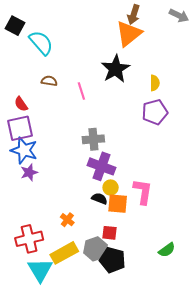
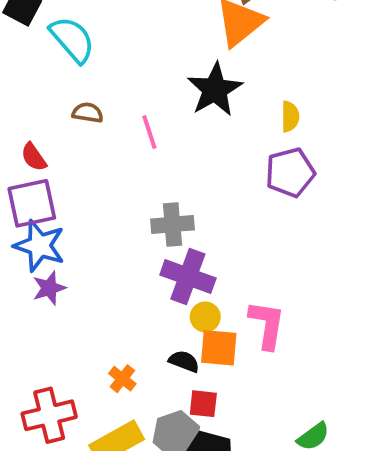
black semicircle: (99, 199) -> (184, 361), moved

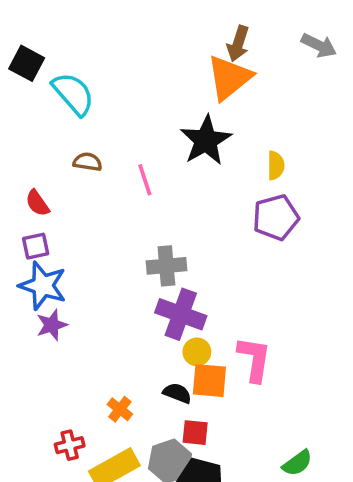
purple square: (32, 203) -> (36, 246), size x0.6
red cross: (49, 415) -> (70, 445), moved, size x0.6

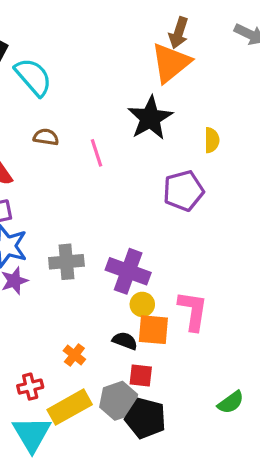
purple pentagon: (276, 217) -> (183, 191), moved
gray cross: (166, 266) -> (66, 262), moved

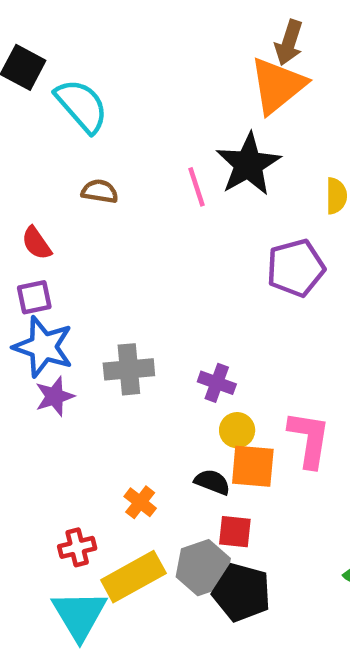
pink line: (96, 153) -> (196, 187), moved
purple cross: (128, 271) -> (217, 383), size x0.6

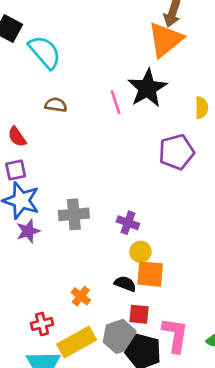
pink L-shape: (309, 439) -> (175, 335), moved

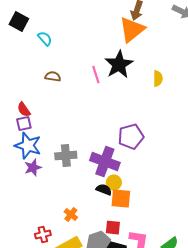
cyan semicircle: (45, 52) -> (45, 39), size x0.6
red semicircle: (17, 137) -> (24, 110), moved
purple pentagon: (176, 152) -> (131, 137), moved
purple cross: (128, 223) -> (105, 162), size x1.8
black semicircle: (125, 284) -> (104, 190), moved

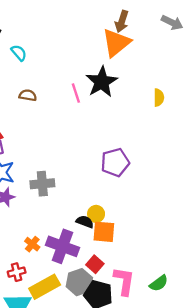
yellow semicircle: (158, 79) -> (159, 98), moved
purple cross: (105, 162) -> (62, 246), moved
orange cross: (71, 215) -> (32, 244), moved
red square: (113, 228) -> (95, 264), turned 35

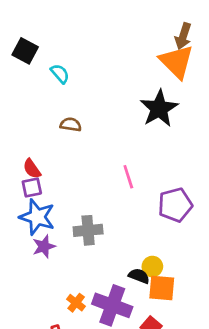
orange triangle: (116, 43) -> (176, 62), turned -36
pink line: (76, 93) -> (128, 177), moved

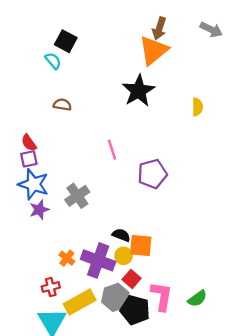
black square: (25, 51) -> (66, 41), moved
orange triangle: (176, 62) -> (154, 50), turned 36
gray cross: (88, 230) -> (77, 196), turned -30
yellow circle: (152, 267) -> (123, 256), moved

